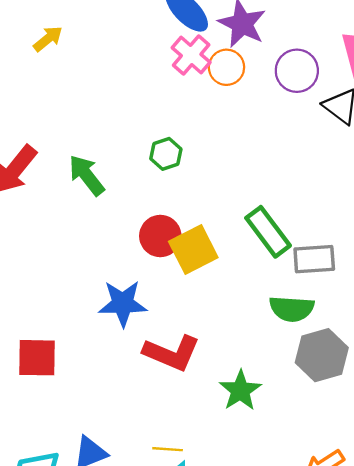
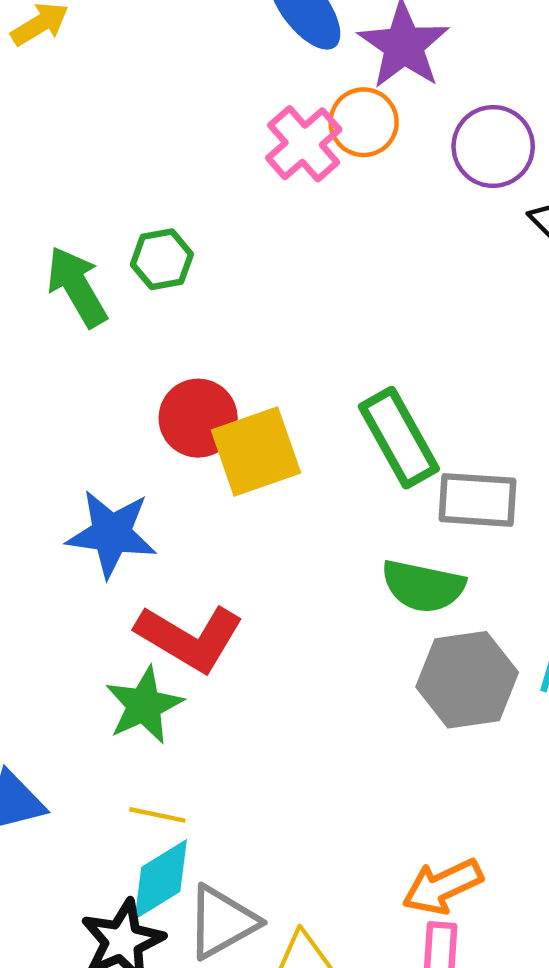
pink cross: (191, 55) -> (304, 144), moved
green hexagon: (166, 154) -> (162, 259), moved
green star: (240, 390) -> (144, 705), moved

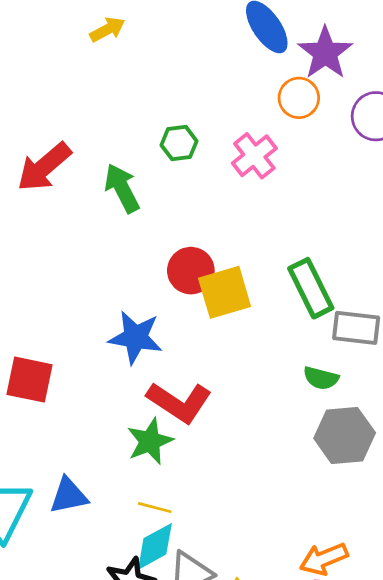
pink cross: (304, 144) -> (254, 156), moved
green hexagon: (162, 259) -> (179, 143), moved
green semicircle: (423, 586) -> (321, 378), size x0.7

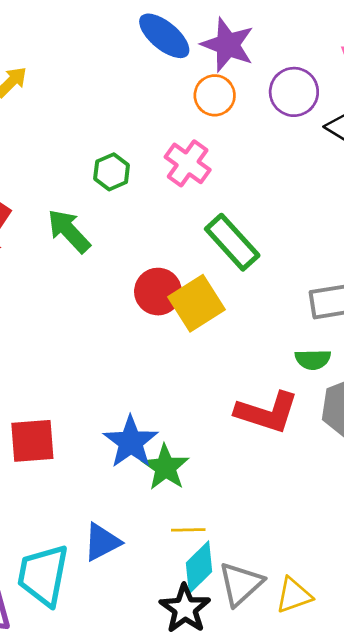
green rectangle: (311, 288) -> (232, 242), moved
blue star: (135, 337) -> (131, 442), moved, turned -30
red L-shape: (179, 402) -> (267, 412), moved

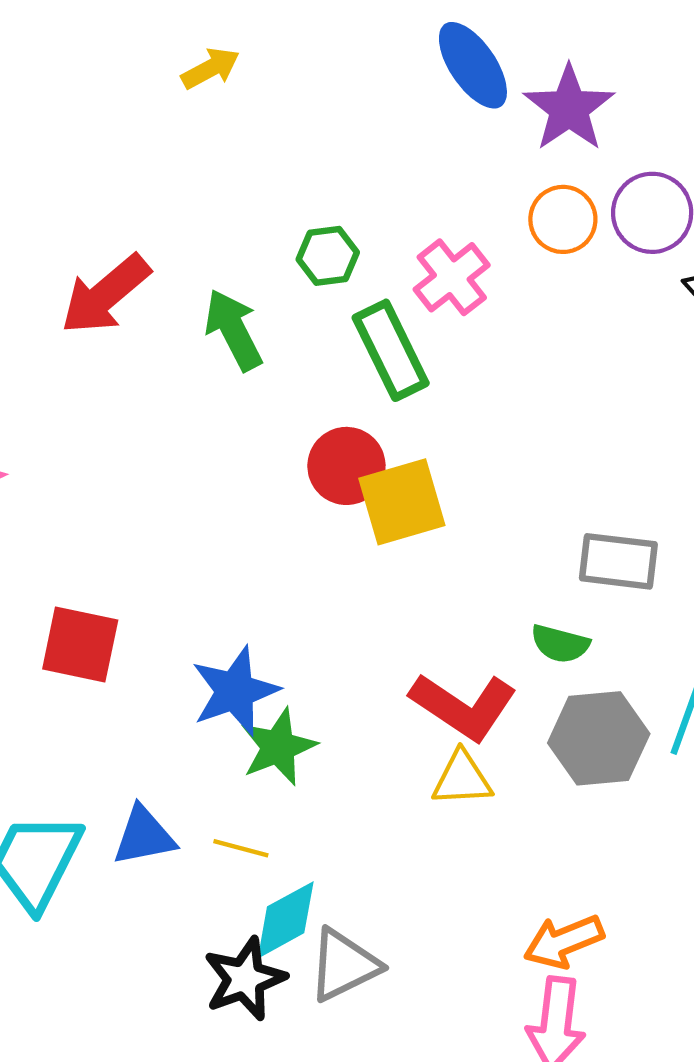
orange circle: (215, 95) -> (563, 219), moved
green rectangle: (232, 242) -> (391, 350), moved
yellow line: (188, 530) -> (241, 848), moved
yellow triangle: (294, 595) -> (462, 779), moved

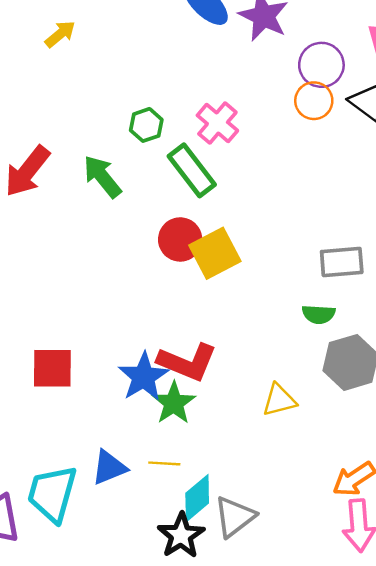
orange circle: (563, 219) -> (314, 101), moved
red L-shape: (463, 706) -> (187, 362), moved

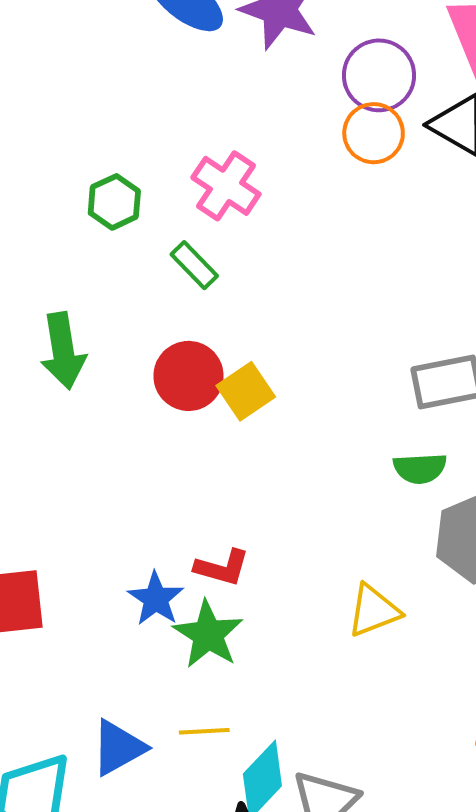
green rectangle: (192, 170) -> (194, 265), size x0.6
green arrow: (102, 177) -> (63, 351), moved, turned -144
yellow square: (215, 253) -> (246, 391), size x0.7
red L-shape: (187, 362) -> (222, 568), size x0.6
blue star: (143, 377) -> (156, 599), size x0.7

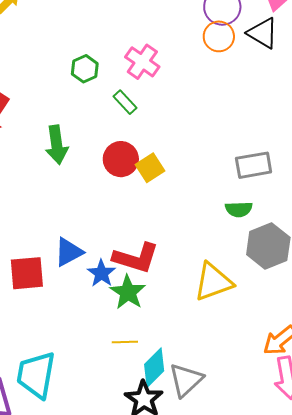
red L-shape: (222, 568) -> (136, 258), size x1.6
yellow triangle: (374, 611) -> (213, 282), size x1.4
blue triangle: (118, 748) -> (69, 252), moved

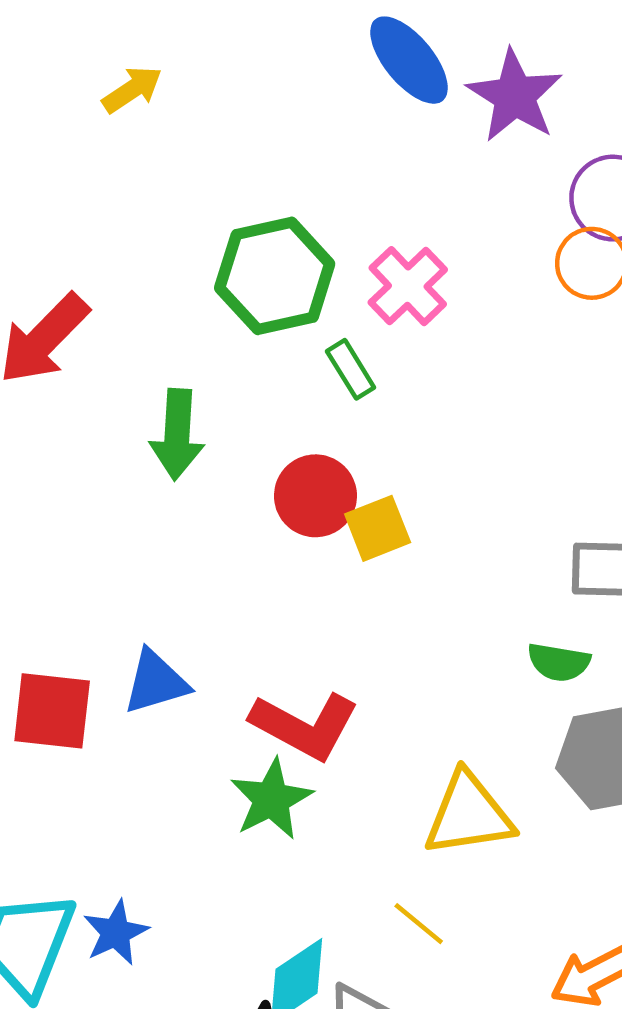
green hexagon: (85, 69) -> (275, 276), size x1.8
blue star: (101, 273) -> (116, 933), moved
yellow line: (125, 342) -> (419, 924), moved, turned 30

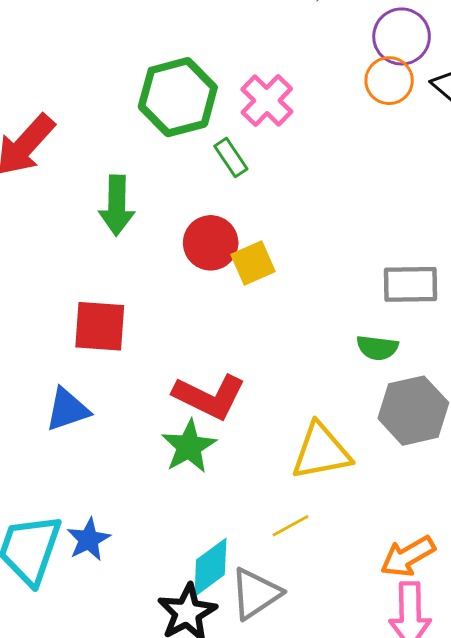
blue triangle: (156, 682) -> (67, 410), moved
red square: (52, 711) -> (100, 326), moved
yellow line: (419, 924) -> (290, 526), turned -66

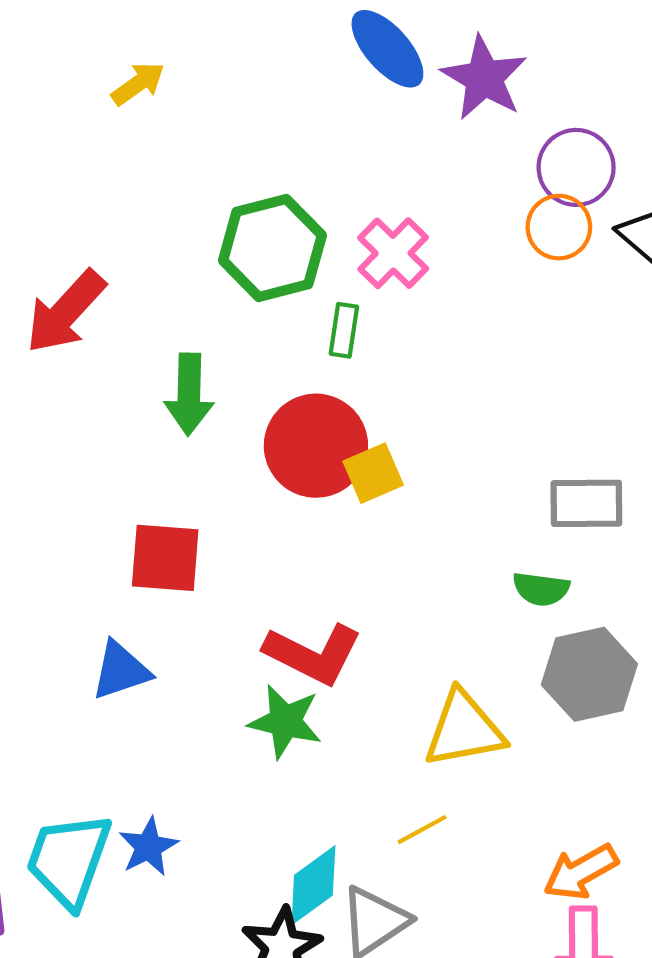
green rectangle: (231, 158) -> (344, 330), turned 42
red circle: (211, 243) -> (316, 446), size x1.4
green star: (189, 447) -> (285, 721), turned -30

